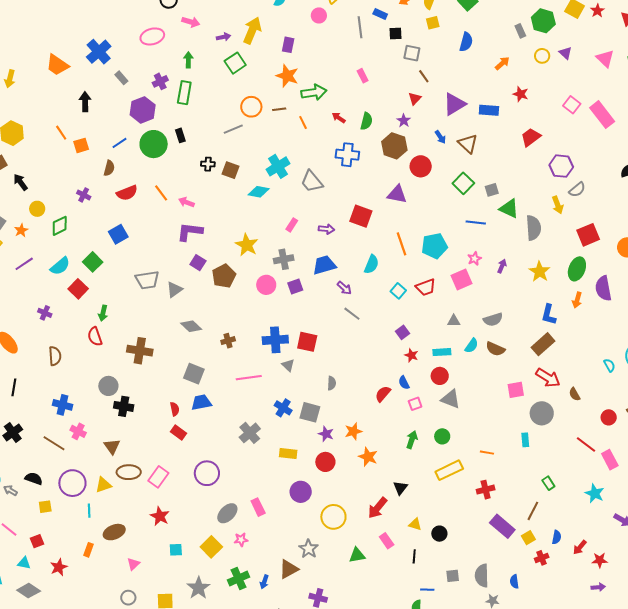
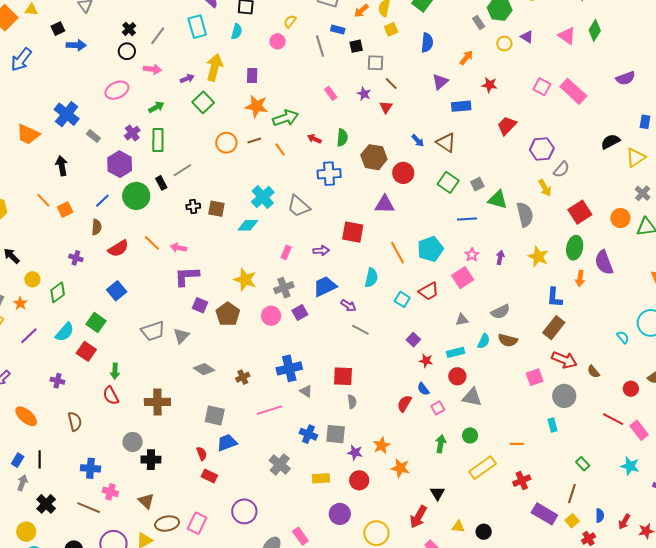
green arrow: (188, 60) -> (156, 107), turned 70
purple triangle: (454, 104) -> (440, 82), moved, size x0.7
purple star: (404, 121) -> (364, 94), moved
gray line: (233, 129) -> (182, 170), moved
red square: (307, 342) -> (343, 376), moved

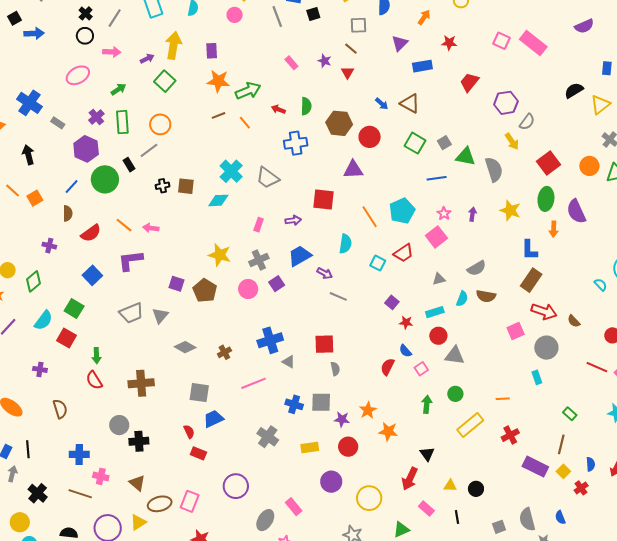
gray square: (376, 63) -> (359, 25), moved
orange circle: (226, 143) -> (160, 124), moved
purple L-shape: (187, 276) -> (130, 260), moved

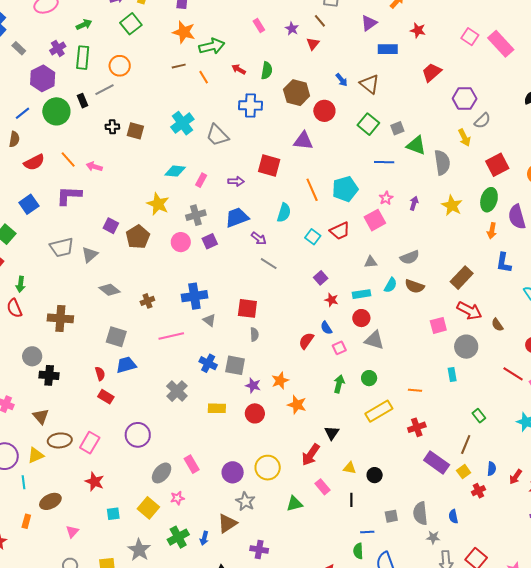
cyan diamond: (218, 200) -> (175, 171), moved
blue L-shape: (529, 250) -> (504, 263), moved
purple circle: (331, 482) -> (233, 472), moved

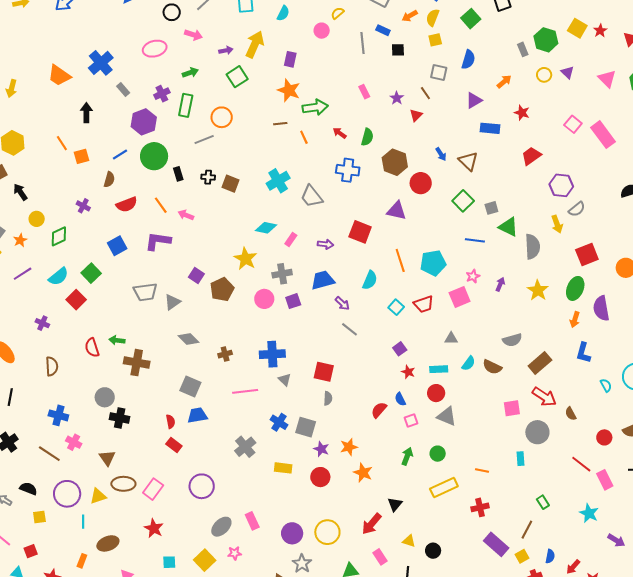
black rectangle: (82, 101) -> (178, 174), moved
gray semicircle: (410, 257) -> (512, 340), moved
green arrow: (21, 284) -> (117, 340), moved, turned 84

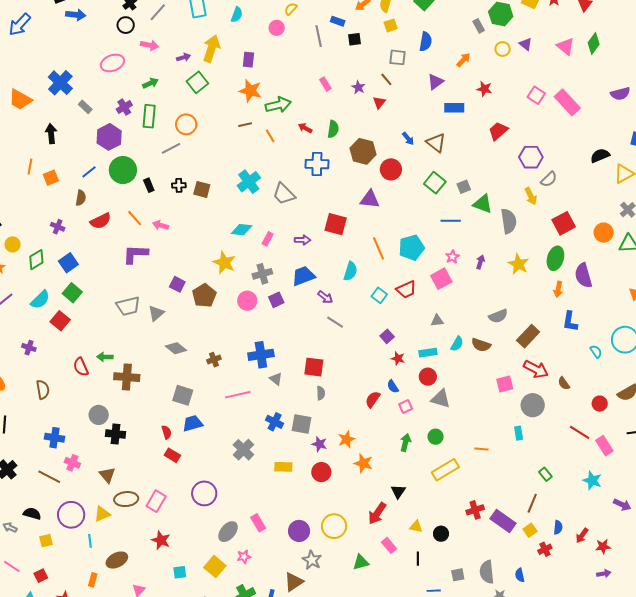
orange line: (62, 143) -> (30, 167), turned 49
blue square: (117, 246) -> (68, 263), moved
red cross: (480, 507) -> (475, 510), moved

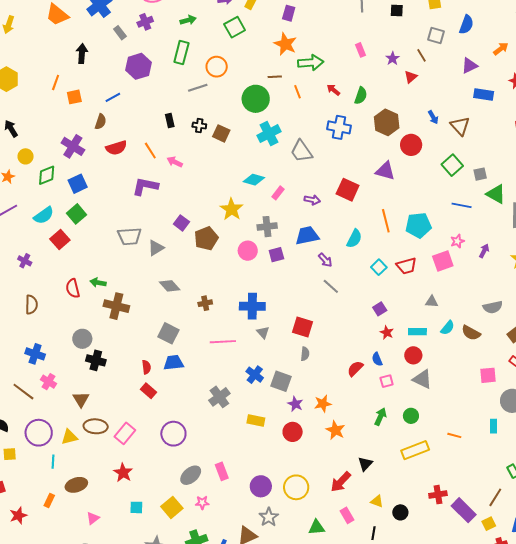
purple cross: (124, 107) -> (145, 22), moved
green circle: (123, 170) -> (256, 99), moved
purple cross: (58, 227) -> (73, 146), size x1.6

